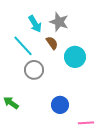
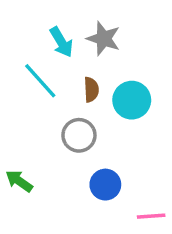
brown semicircle: (52, 43) -> (91, 90), moved, turned 32
gray circle: (34, 70) -> (79, 135), moved

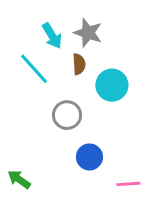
brown semicircle: (91, 90) -> (79, 64), moved
green arrow: (19, 181) -> (19, 179), moved

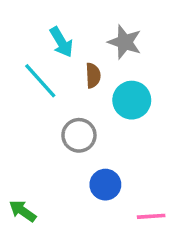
gray star: (88, 33) -> (125, 42), moved

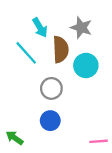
brown semicircle: (93, 75) -> (61, 49), size x1.6
blue circle: (105, 185) -> (50, 121), moved

